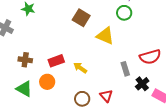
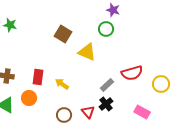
red rectangle: (56, 61) -> (38, 77), turned -63
gray rectangle: (125, 69) -> (107, 85), turned 64
black cross: (142, 84) -> (106, 104), moved

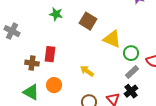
green star: (10, 25) -> (56, 14), moved
green circle: (106, 29) -> (131, 53), moved
red rectangle: (38, 77) -> (50, 54), moved

